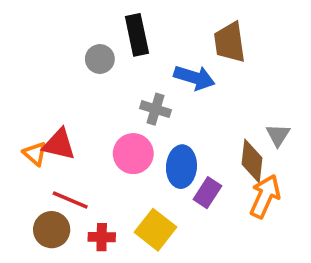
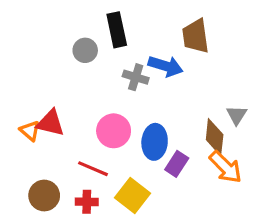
gray cross: (156, 109) -> (136, 77), moved
orange arrow: (265, 196) -> (226, 167), turned 111
red line: (70, 200) -> (93, 169), moved

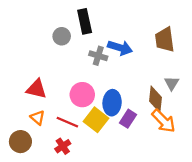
brown trapezoid: (196, 36) -> (165, 40), moved
orange triangle: (30, 131) -> (38, 118), moved
brown circle: (44, 195) -> (20, 142), moved
yellow square: (132, 195) -> (96, 120), moved
red cross: (87, 202) -> (63, 146), turned -35

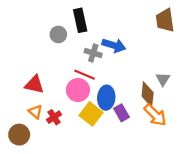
brown trapezoid: (165, 40) -> (165, 20), moved
purple rectangle: (128, 119) -> (121, 113), turned -63
red line: (67, 122) -> (84, 75), moved
red cross: (63, 146) -> (54, 117), moved

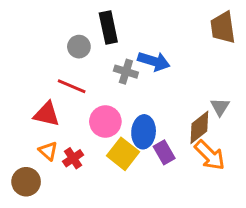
red line: (84, 75) -> (72, 86), moved
brown diamond: (148, 94) -> (199, 127), turned 45

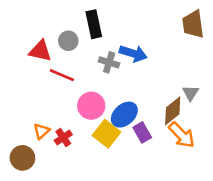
red triangle: (47, 114) -> (40, 51), moved
blue ellipse: (144, 132) -> (124, 115), turned 44
orange triangle: (48, 151) -> (42, 131), turned 36

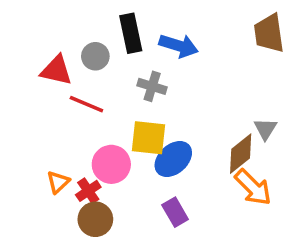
blue arrow: (133, 53) -> (179, 46), moved
pink circle: (91, 106) -> (111, 164), moved
purple rectangle: (142, 132) -> (175, 212), moved
yellow square: (106, 134) -> (148, 138), moved, turned -32
brown circle: (22, 158) -> (95, 219), moved

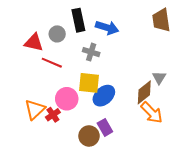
orange triangle: (58, 182) -> (35, 109), size x1.5
brown circle: (95, 219) -> (89, 136), moved

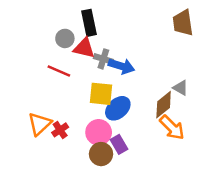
blue arrow: (107, 28) -> (121, 66), moved
red triangle: (34, 42) -> (84, 48), moved
gray triangle: (159, 78) -> (180, 88), turned -32
pink circle: (67, 99) -> (99, 132), moved

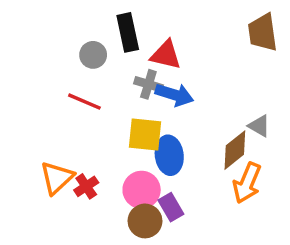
red triangle: (84, 48) -> (166, 55), moved
blue ellipse: (118, 108) -> (169, 155), turned -55
orange arrow: (172, 128) -> (247, 183), turned 68

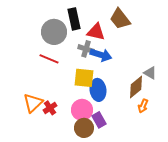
brown trapezoid: (263, 32) -> (120, 19), moved, turned -30
gray circle: (93, 55) -> (54, 32), size x1.6
orange arrow: (247, 183) -> (143, 106), size x0.6

